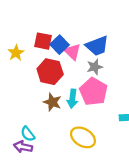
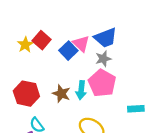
red square: (43, 41) -> (42, 40), moved, turned 30
blue square: (59, 45) -> (68, 51), moved
red hexagon: (50, 72) -> (26, 94), moved

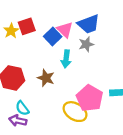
red square: (42, 40) -> (27, 26), turned 30
pink pentagon: (102, 83) -> (90, 98), moved
cyan arrow: (81, 90) -> (66, 59), moved

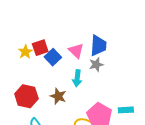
blue trapezoid: (88, 24) -> (98, 45), turned -65
blue square: (53, 36) -> (53, 57), moved

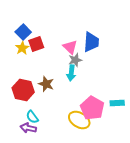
blue square: (53, 57) -> (23, 32), moved
gray star: (96, 64) -> (75, 60), moved
brown star: (58, 96) -> (46, 84), moved

